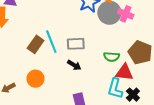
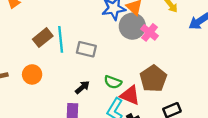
green semicircle: (111, 57) -> (113, 82), moved
black arrow: (74, 65) -> (82, 87), moved, turned -88

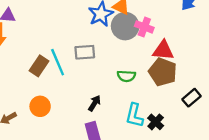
gray rectangle: (86, 49) -> (85, 52), moved
green semicircle: (113, 82) -> (126, 76), moved
red triangle: (130, 95) -> (163, 50), moved

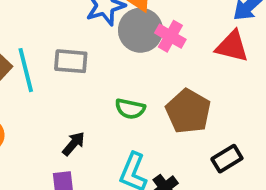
red triangle: (163, 50) -> (232, 46), moved

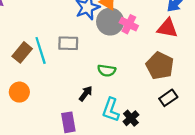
brown pentagon: (188, 111) -> (160, 66), moved
black arrow: (74, 144) -> (86, 94), moved

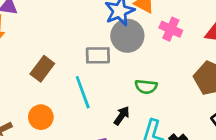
gray circle: (110, 22) -> (127, 36), moved
cyan line: (41, 50) -> (83, 92), moved

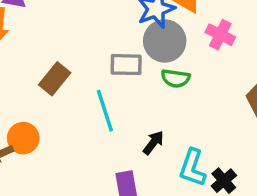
green semicircle: (146, 87) -> (175, 78), moved
orange circle: (41, 117) -> (23, 138), moved

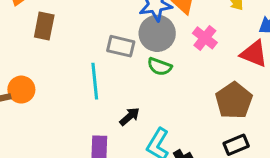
brown rectangle: (55, 79) -> (44, 26), moved, turned -40

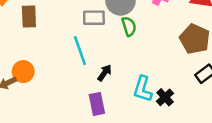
green semicircle: (160, 67) -> (129, 26), turned -114
black arrow: (130, 116) -> (105, 73), moved

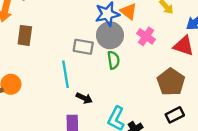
black arrow: (105, 73) -> (84, 98), turned 70

